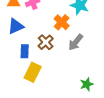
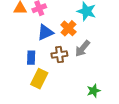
blue triangle: (16, 26) -> (45, 32), moved
brown cross: (46, 42) -> (59, 55), moved, turned 35

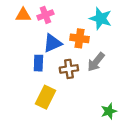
orange cross: (68, 28) -> (79, 38), turned -35
blue rectangle: (31, 58) -> (38, 63), moved

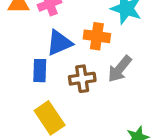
yellow rectangle: (45, 97) -> (50, 118), turned -60

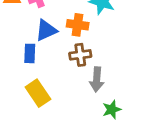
gray arrow: (120, 69) -> (97, 79), moved, turned -35
brown cross: (82, 79) -> (80, 55), moved

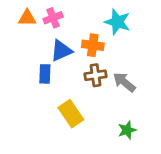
gray arrow: (97, 79) -> (124, 82), moved, turned 125
yellow rectangle: (38, 93) -> (71, 114), moved

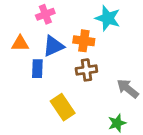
orange triangle: (27, 18) -> (20, 43), moved
gray arrow: (124, 82) -> (128, 89), moved

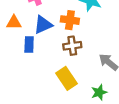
yellow rectangle: (63, 107) -> (66, 78), moved

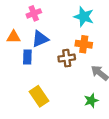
orange cross: (70, 20) -> (84, 44), moved
yellow rectangle: (66, 78) -> (39, 96), moved

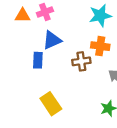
cyan star: (84, 17) -> (100, 16), turned -30
orange triangle: (14, 37) -> (23, 16), moved

